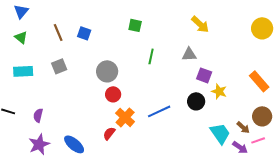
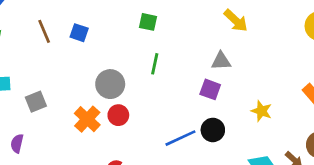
green line: (151, 56) -> (155, 64), moved
gray square: (59, 66) -> (36, 102), moved
purple square: (204, 75) -> (210, 89), moved
black circle: (196, 101) -> (213, 130), moved
orange cross: (125, 117) -> (87, 119), moved

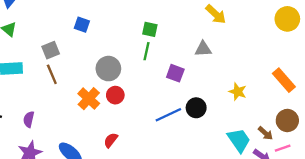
green square: (148, 22) -> (150, 29), moved
brown line: (44, 31) -> (52, 74), moved
purple square: (210, 89) -> (175, 73), moved
gray square: (36, 102) -> (51, 50), moved

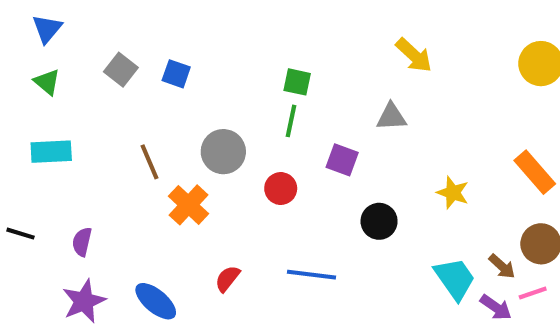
gray square: (51, 50) -> (121, 70), moved, turned -30
brown line: (52, 74) -> (150, 162), moved
red circle: (115, 95) -> (281, 189), moved
blue line: (168, 115) -> (311, 275), moved, turned 32

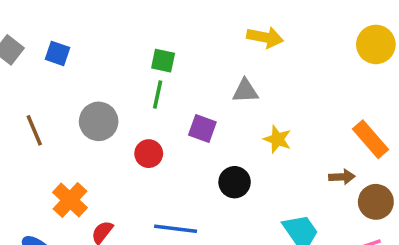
yellow arrow: (414, 55) -> (265, 37), turned -32
yellow star: (453, 193) -> (277, 139), moved
orange cross: (188, 205) -> (70, 200), moved
brown arrow: (502, 266) -> (342, 177), moved, turned -45

